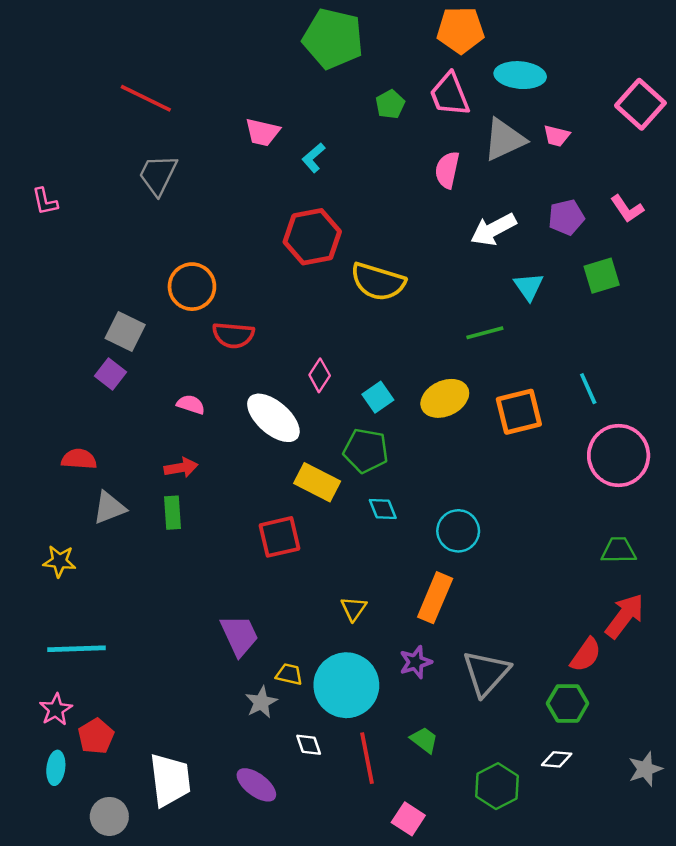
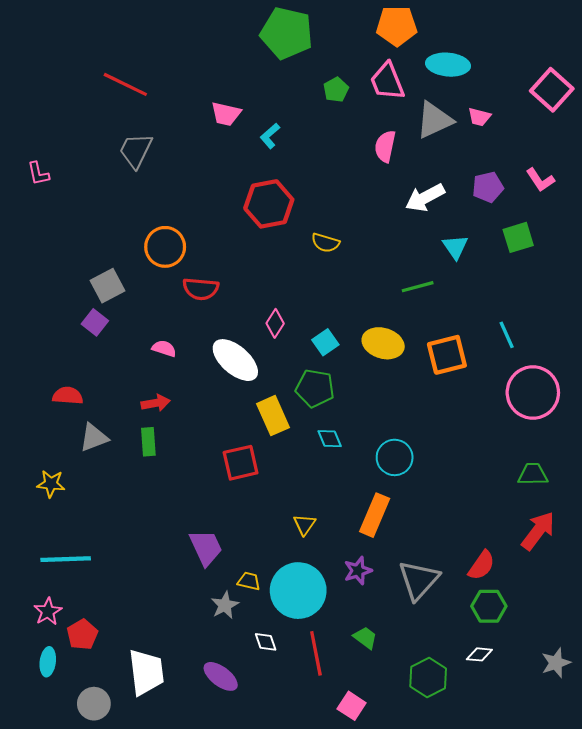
yellow semicircle: (378, 282) -> (325, 243), size x0.6
gray square: (125, 332) -> (107, 286), turned 36
yellow ellipse: (445, 398) -> (383, 343), turned 42
yellow rectangle: (317, 482) -> (273, 416), turned 39
red semicircle: (586, 655) -> (482, 565), moved

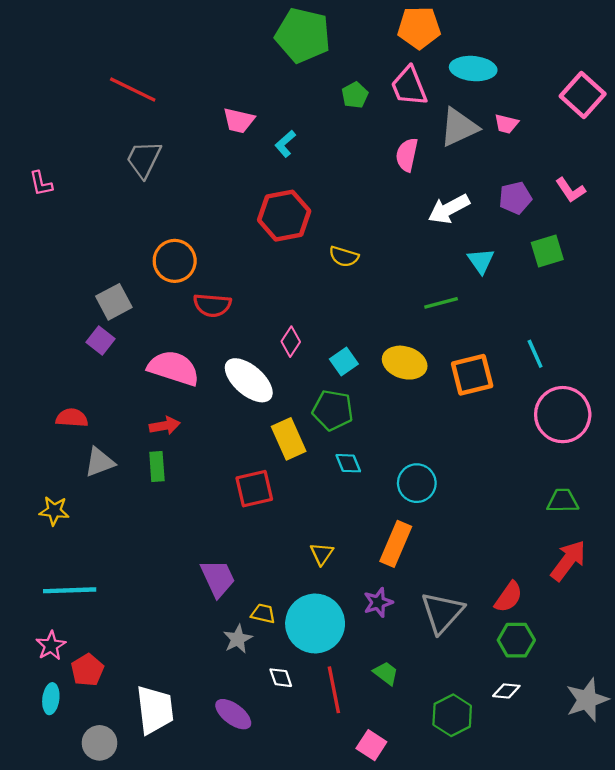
pink semicircle: (164, 349) -> (174, 368), size x2.0
gray star: (556, 663) -> (587, 700), size x1.4

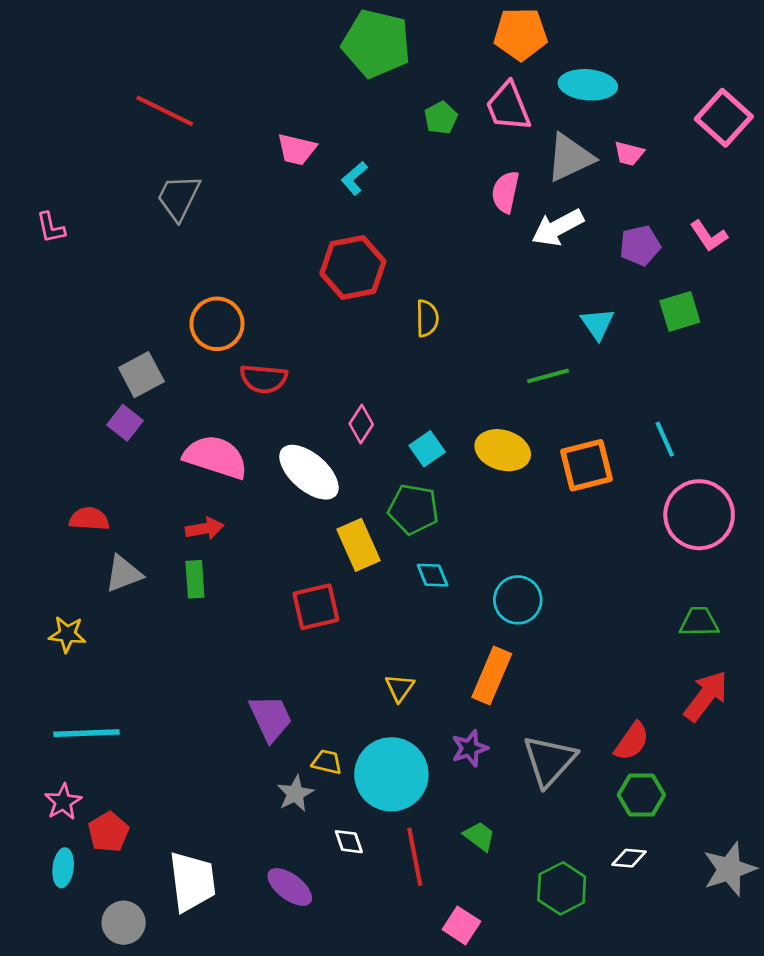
white arrow: (449, 209) -> (558, 228), moved
yellow semicircle: (344, 256) -> (427, 318), turned -108

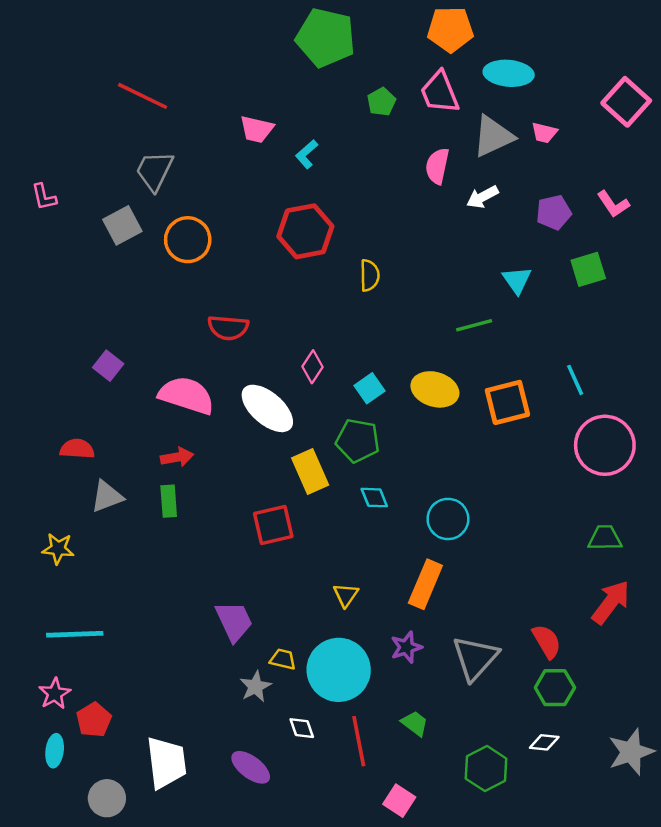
white arrow: (558, 228) -> (482, 197), size x0.7
orange circle: (217, 324) -> (188, 240), moved
gray square: (141, 375) -> (122, 225), moved
red semicircle: (632, 741) -> (547, 641), turned -66

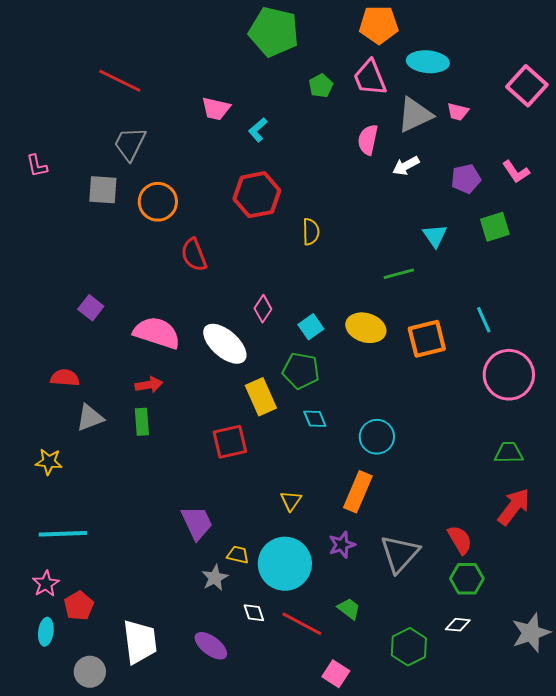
gray square: (122, 225) -> (103, 190), turned 32
red semicircle: (228, 328) -> (194, 255), moved, turned 64
red line: (359, 741) -> (302, 624), turned -51

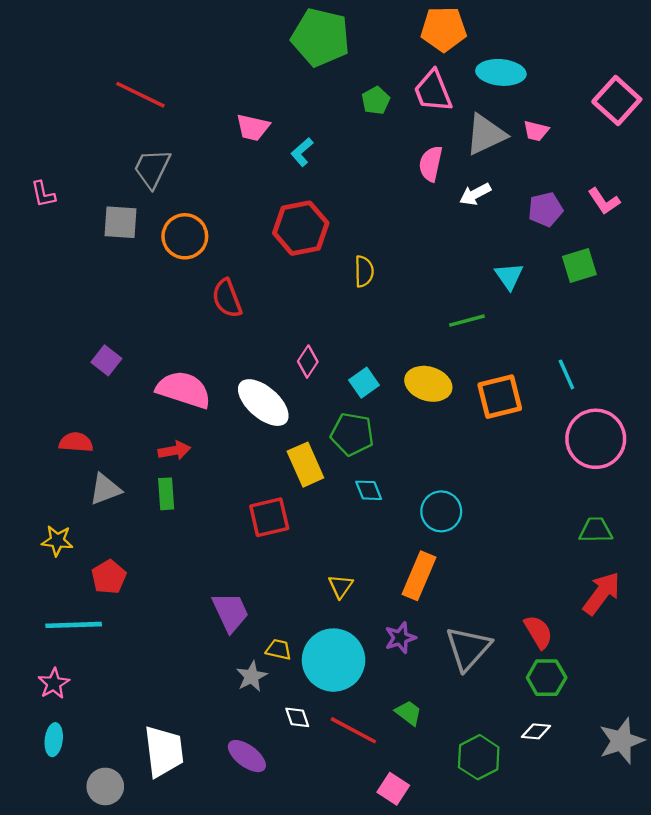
red pentagon: (79, 606) -> (109, 577), moved

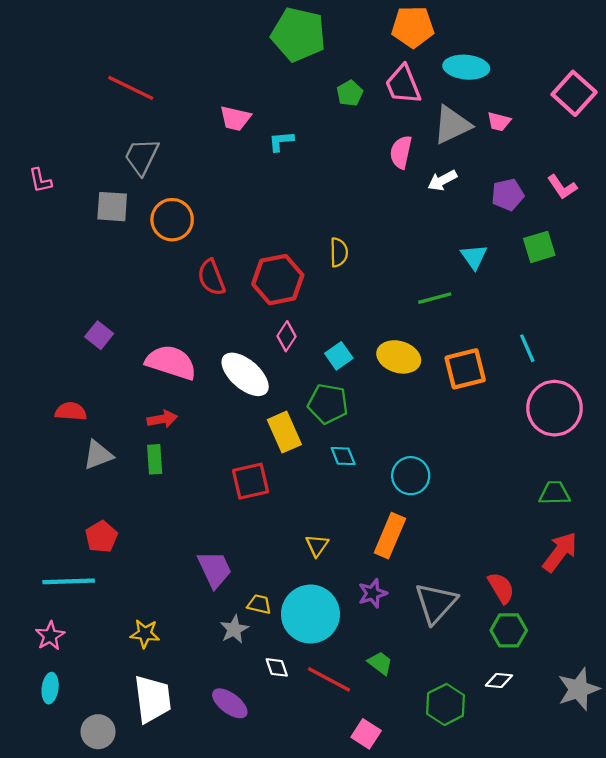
cyan L-shape: (302, 152) -> (281, 141), turned 36
red hexagon: (301, 228) -> (278, 280), moved
yellow star: (57, 541) -> (145, 634), moved

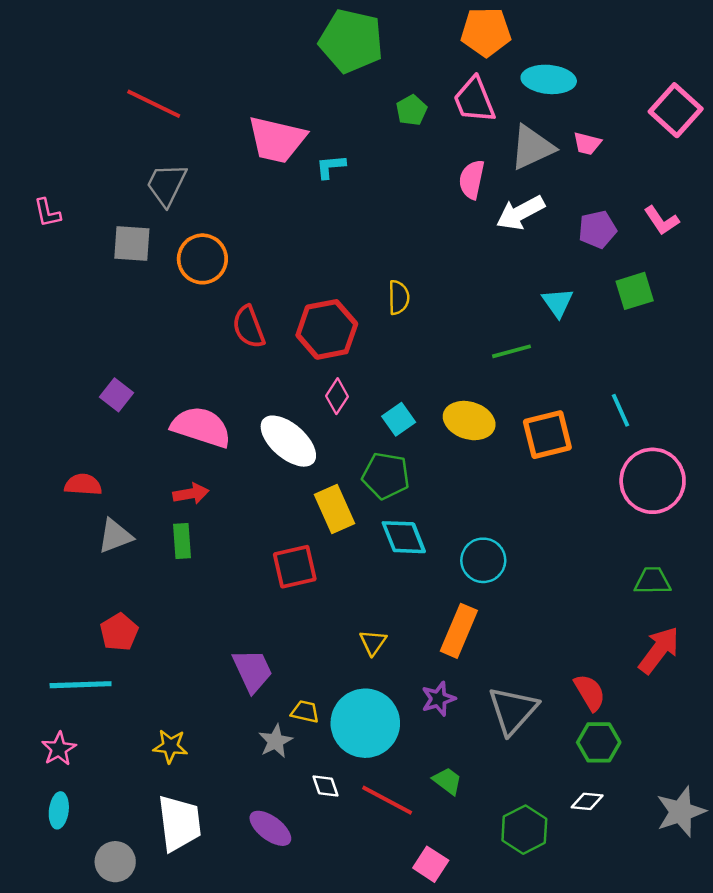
pink trapezoid: (235, 118) -> (277, 140), size x1.6
white arrow: (442, 180) -> (520, 213), size x1.4
cyan diamond: (343, 456) -> (404, 537), size x1.5

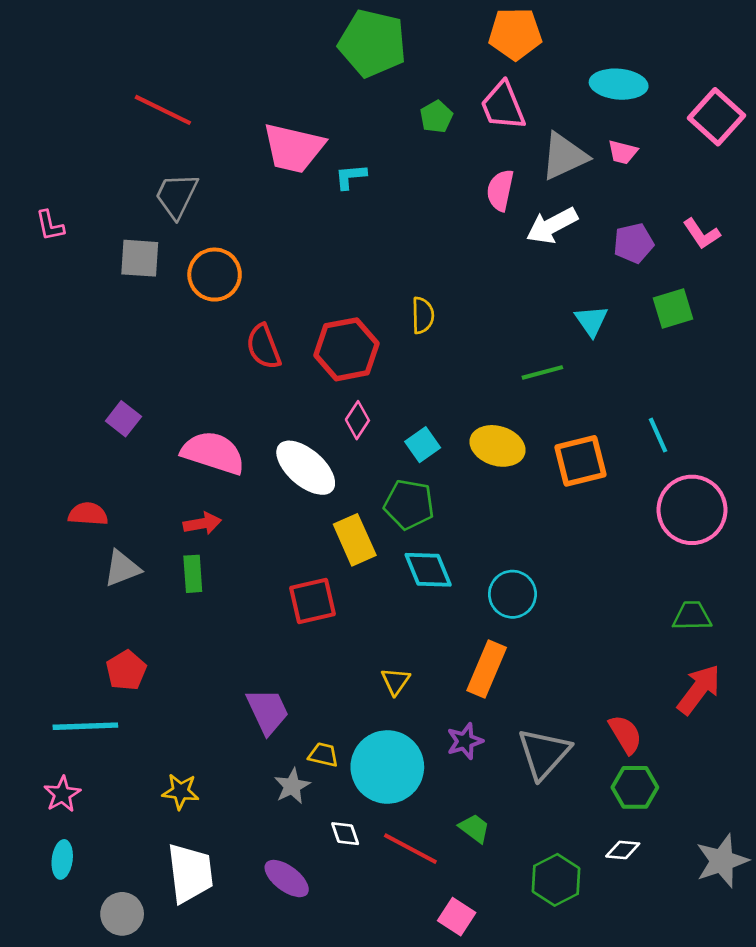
cyan ellipse: (549, 79) -> (619, 84), moved

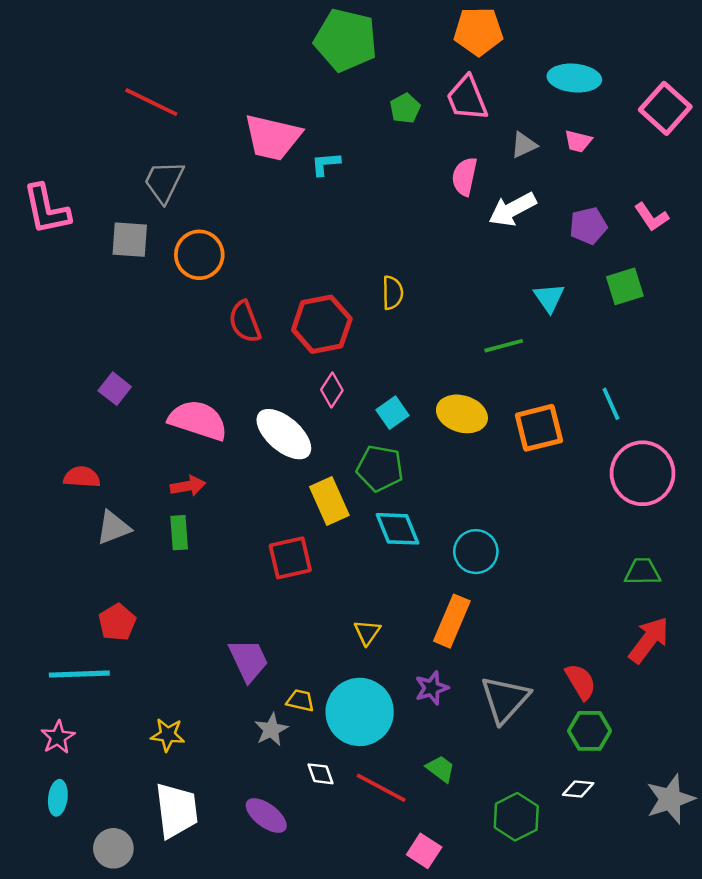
gray triangle: (564, 156) -> (524, 145), size x0.6
pink L-shape: (50, 226) -> (46, 209), size x1.8

